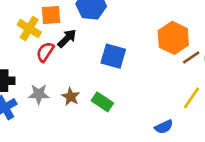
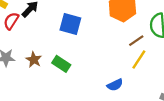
brown line: (191, 57) -> (136, 41), moved

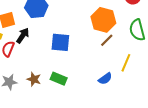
brown line: (136, 41) -> (107, 40), moved
blue semicircle: (115, 85) -> (105, 79), moved

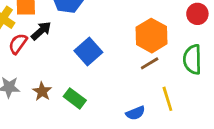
blue square: (60, 42) -> (88, 51), turned 30
yellow line: (126, 63) -> (167, 99), turned -54

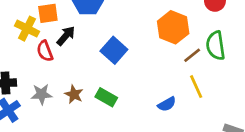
red semicircle: (18, 44) -> (45, 51), turned -50
brown line: (150, 63) -> (192, 55), moved

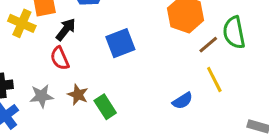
blue square: (114, 50) -> (120, 43), turned 30
red semicircle: (45, 51) -> (60, 58), moved
green rectangle: (106, 97) -> (105, 107), moved, turned 30

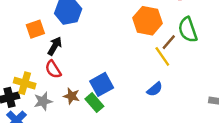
yellow cross: (22, 23) -> (25, 83), moved
blue square: (120, 43) -> (102, 84), moved
yellow line: (214, 79) -> (162, 56), moved

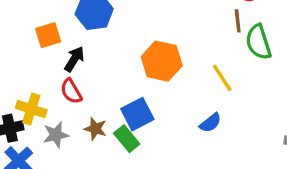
orange hexagon: (147, 21) -> (162, 61), moved
brown line: (169, 42) -> (238, 21), moved, turned -49

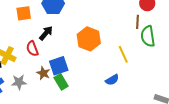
black arrow: (74, 59) -> (46, 33), moved
blue square: (137, 114) -> (59, 66), moved
gray star: (56, 135) -> (19, 82), moved

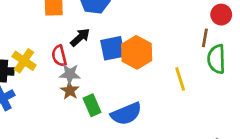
blue square: (59, 66) -> (113, 48), moved
blue semicircle: (112, 80) -> (126, 114), moved, size x1.6
gray star: (19, 82) -> (70, 74), moved

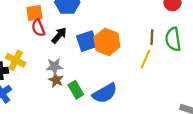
brown line: (205, 38) -> (152, 37), moved
red semicircle: (59, 56) -> (38, 28), moved
yellow line: (180, 79) -> (145, 59), turned 48

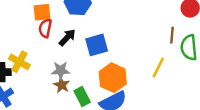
red semicircle: (38, 28) -> (45, 28), turned 30
brown line: (152, 37) -> (172, 35), moved
orange hexagon: (107, 42) -> (113, 78), moved

